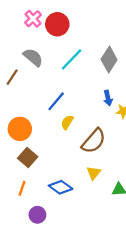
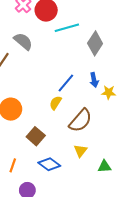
cyan line: (72, 59) -> (67, 28), moved, turned 30
blue line: (56, 101) -> (66, 83), moved
brown square: (28, 158) -> (36, 136), moved

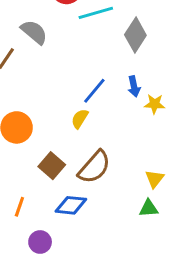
brown semicircle: (80, 121) -> (94, 167), moved
yellow triangle: (80, 151) -> (155, 179), moved
blue diamond: (49, 164) -> (71, 205), turned -30

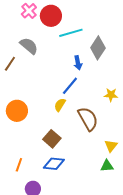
blue arrow: (134, 86) -> (78, 63), moved
brown square: (52, 166) -> (52, 139), moved
brown semicircle: (94, 167) -> (88, 119), moved, turned -70

